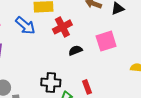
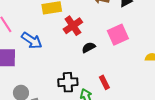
blue arrow: (25, 26) -> (32, 40), moved

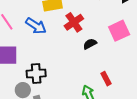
blue arrow: (32, 40) -> (36, 26), moved
black cross: (68, 82) -> (36, 74), moved

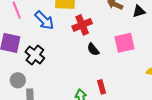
black semicircle: (90, 44) -> (93, 49), turned -112
black cross: (36, 74) -> (35, 55), moved, turned 30

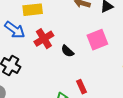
red cross: (82, 25) -> (44, 39), moved

